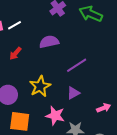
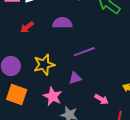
pink arrow: (104, 108) -> (102, 99), turned 40

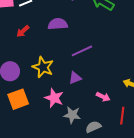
yellow star: (44, 65) -> (43, 67), turned -30
orange square: (17, 95) -> (18, 99), turned -35

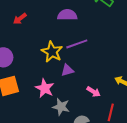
purple semicircle: (58, 24) -> (67, 15), moved
yellow star: (43, 67) -> (52, 52), moved

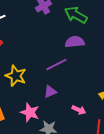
purple semicircle: (67, 15) -> (75, 42), moved
yellow star: (52, 52) -> (16, 76), moved

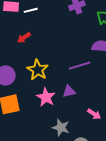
pink star: (30, 112) -> (46, 97), moved

